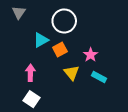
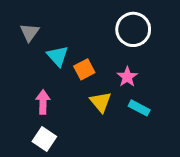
gray triangle: (19, 13) -> (30, 32), moved
white circle: (64, 21) -> (133, 29), moved
cyan triangle: (41, 40) -> (58, 56), turned -42

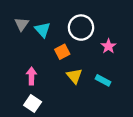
white circle: (133, 29) -> (81, 28), moved
cyan triangle: (58, 56) -> (42, 30), moved
pink star: (127, 77) -> (109, 46), moved

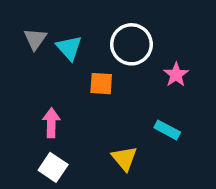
orange square: (62, 52) -> (101, 84), turned 32
yellow triangle: (74, 76) -> (124, 158), moved

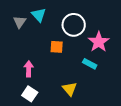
cyan triangle: (69, 48) -> (39, 15), moved
pink star: (176, 75) -> (99, 42), size x1.5
cyan rectangle: (167, 130) -> (90, 64), moved

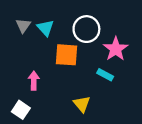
cyan triangle: (39, 15) -> (45, 28), moved
orange square: (57, 47) -> (67, 55), size x1.5
white square: (30, 94) -> (21, 110), moved

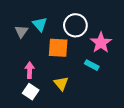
gray triangle: (23, 26) -> (21, 31), moved
yellow triangle: (82, 104) -> (61, 83), moved
white square: (21, 110) -> (31, 92), moved

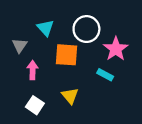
gray triangle: (21, 31) -> (20, 45), moved
pink arrow: (30, 70) -> (33, 70), moved

